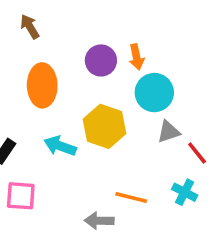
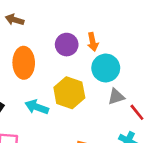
brown arrow: (30, 27) -> (15, 20), turned -42

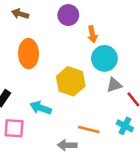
purple circle: (67, 45) -> (68, 15), moved
cyan arrow: (37, 107) -> (41, 108), moved

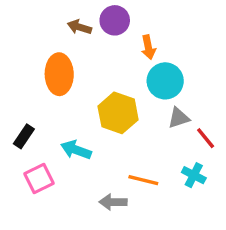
brown arrow: (20, 14) -> (79, 27), moved
pink square: (14, 128) -> (39, 178), turned -30

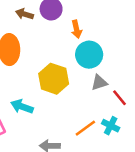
orange line: (143, 180) -> (85, 128), moved, turned -50

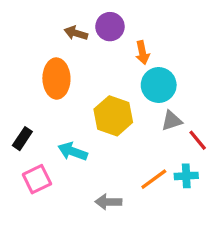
cyan cross: (111, 126) -> (186, 176), turned -30

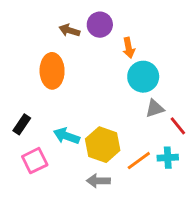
yellow hexagon: (113, 116) -> (103, 145), moved

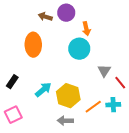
cyan circle: (143, 77) -> (79, 49), moved
gray triangle: (155, 108) -> (104, 71), turned -40
cyan arrow: (67, 136) -> (43, 90), turned 120
pink square: (35, 161) -> (13, 115), moved

